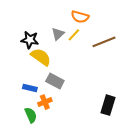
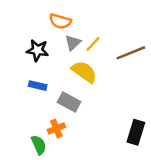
orange semicircle: (80, 17) -> (60, 21), moved
yellow semicircle: (41, 57) -> (84, 72), moved
blue rectangle: (30, 88) -> (38, 86), moved

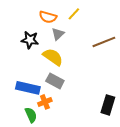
yellow line: (93, 44) -> (74, 14), moved
yellow semicircle: (84, 72) -> (53, 57), moved
blue rectangle: (38, 86) -> (28, 88), moved, size x1.6

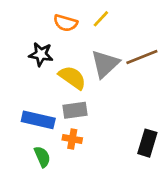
gray triangle: (58, 34) -> (105, 64), moved, size x1.6
gray rectangle: (55, 81) -> (75, 110), turned -36
orange cross: (45, 102) -> (72, 139), moved, turned 32

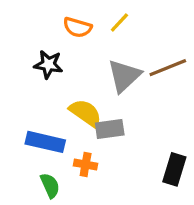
yellow semicircle: (72, 78) -> (86, 113), moved
gray rectangle: (75, 110) -> (110, 129), moved

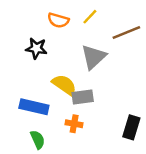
brown line: (168, 68) -> (126, 32), moved
orange cross: (86, 165) -> (74, 124), moved

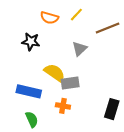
gray triangle: (94, 57) -> (80, 49), size x0.7

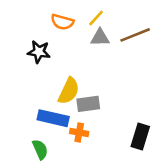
gray triangle: (80, 49) -> (100, 38), moved, turned 42
yellow semicircle: (55, 73) -> (69, 91), turned 80
blue rectangle: (29, 91) -> (53, 118), moved

